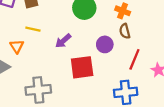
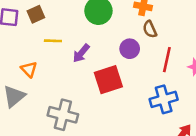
yellow line: (33, 29) -> (53, 41), moved
gray cross: (38, 90) -> (63, 115), turned 30

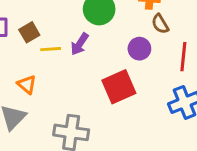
brown square: (36, 14) -> (29, 32), moved
purple arrow: (81, 53) -> (80, 44), moved

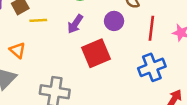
purple arrow: (80, 44) -> (75, 24), moved

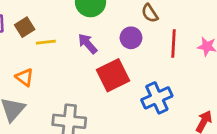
purple arrow: (75, 24) -> (88, 44), turned 108
blue cross: (152, 67) -> (157, 98), moved

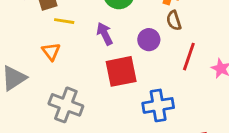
orange triangle: (25, 77) -> (51, 52), moved

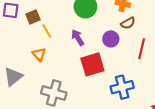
brown semicircle: (174, 20) -> (128, 23), turned -96
yellow line: (64, 21) -> (47, 31), turned 56

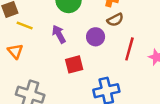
yellow line: (47, 31) -> (25, 25), turned -40
red square: (92, 64) -> (74, 64), size x0.7

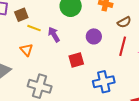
brown semicircle: (115, 20) -> (124, 22), moved
purple arrow: (59, 34) -> (54, 35), moved

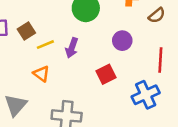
yellow line: (34, 28) -> (45, 45), turned -32
purple arrow: (54, 35) -> (72, 48), turned -119
red line: (123, 46) -> (160, 60), moved

